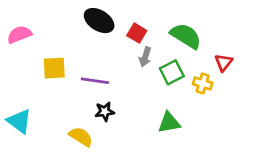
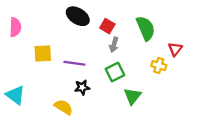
pink semicircle: (19, 35) -> (15, 27), turned 114
green semicircle: (186, 36) -> (146, 28), turned 35
green square: (172, 72) -> (115, 72), moved
green triangle: (169, 123) -> (132, 96), turned -42

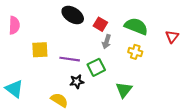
green semicircle: (146, 28) -> (136, 26), turned -45
red triangle: (175, 49) -> (172, 37), moved
yellow cross: (159, 65) -> (135, 52), moved
green square: (115, 72) -> (96, 67), moved

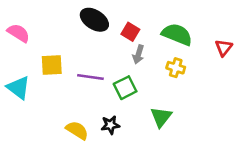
pink semicircle: (14, 25) -> (18, 33), turned -60
black star: (77, 82) -> (110, 125), moved
cyan triangle: (14, 89) -> (18, 88), moved

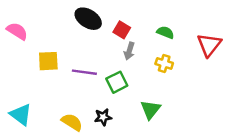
green semicircle: (177, 34) -> (165, 32), size x0.6
red triangle: (224, 48) -> (209, 45), size x1.5
cyan triangle: (18, 88) -> (21, 115), moved

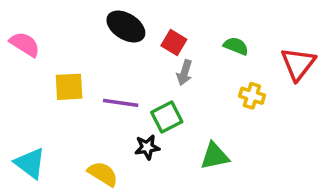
yellow cross: (164, 64) -> (252, 96), moved
green triangle: (150, 110) -> (215, 156), turned 40
black star: (103, 117) -> (147, 147), moved

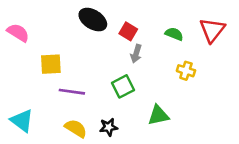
red triangle: (298, 64) -> (212, 30), moved
purple line: (121, 103) -> (72, 92), moved
black star: (147, 147) -> (109, 127), moved

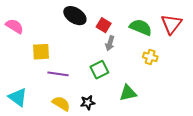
green semicircle: (174, 34) -> (141, 27), size x1.5

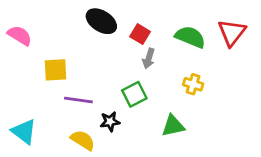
yellow cross: (150, 57) -> (193, 84), moved
black star: (88, 103) -> (110, 121), moved

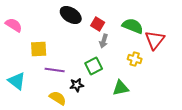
red triangle: (232, 33) -> (155, 40), moved
cyan triangle: (24, 132) -> (17, 81), moved

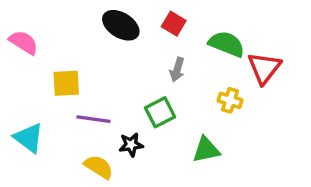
red square: (98, 24) -> (174, 24), moved

